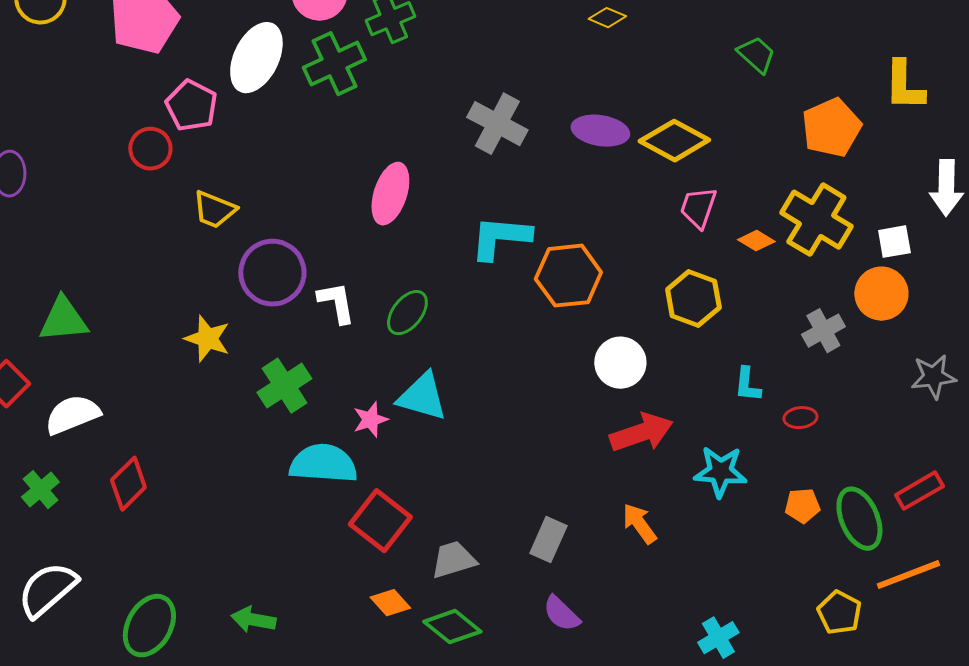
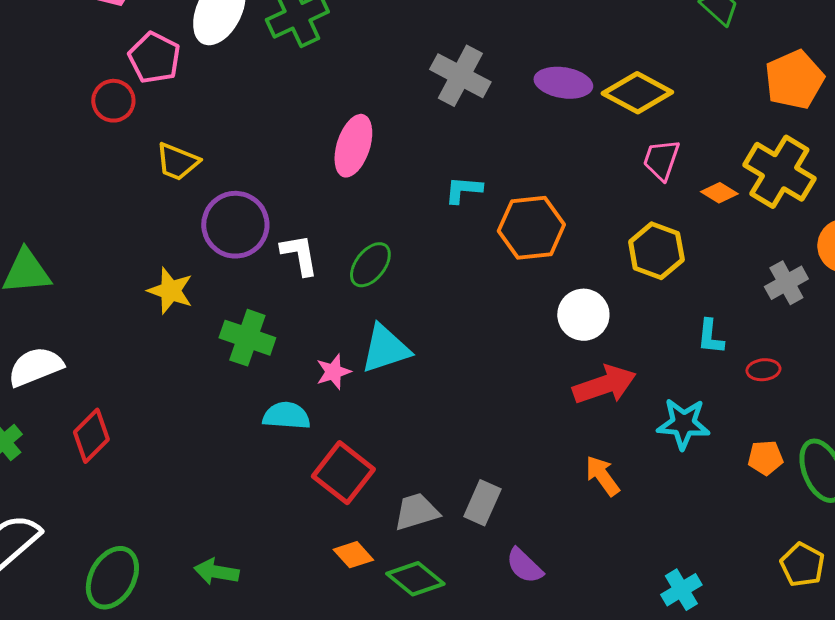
cyan L-shape: (500, 238) -> (463, 190), size x0.6
green cross: (284, 386) -> (247, 338), turned -38
cyan triangle: (422, 397) -> (385, 349), turned -34
cyan semicircle: (323, 464) -> (286, 416), size x0.7
gray rectangle: (548, 540) -> (482, 503), moved

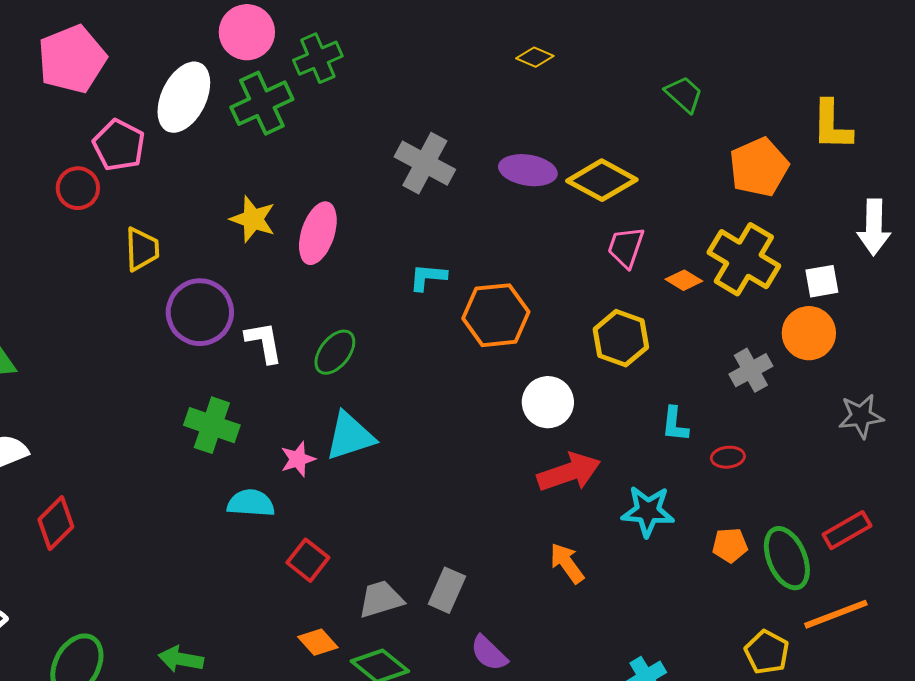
yellow trapezoid: (177, 162) -> (142, 249), turned -114
yellow star: (170, 291) -> (253, 219), moved
red square: (343, 473) -> (308, 560), size x0.7

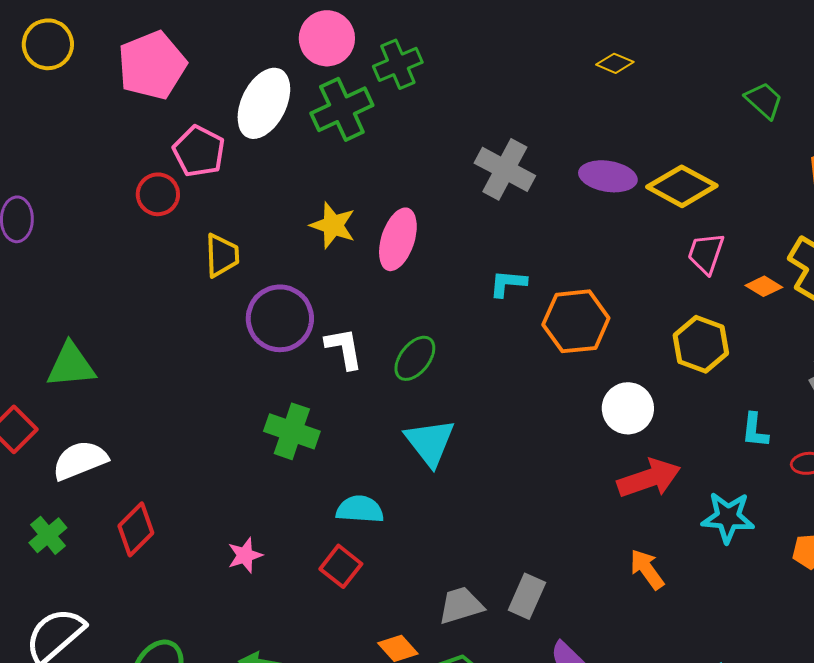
cyan triangle: (350, 436) -> (430, 442), turned -50
pink star: (298, 459) -> (245, 555), moved
cyan semicircle: (251, 503) -> (360, 509), moved
red square: (308, 560) -> (341, 566), moved

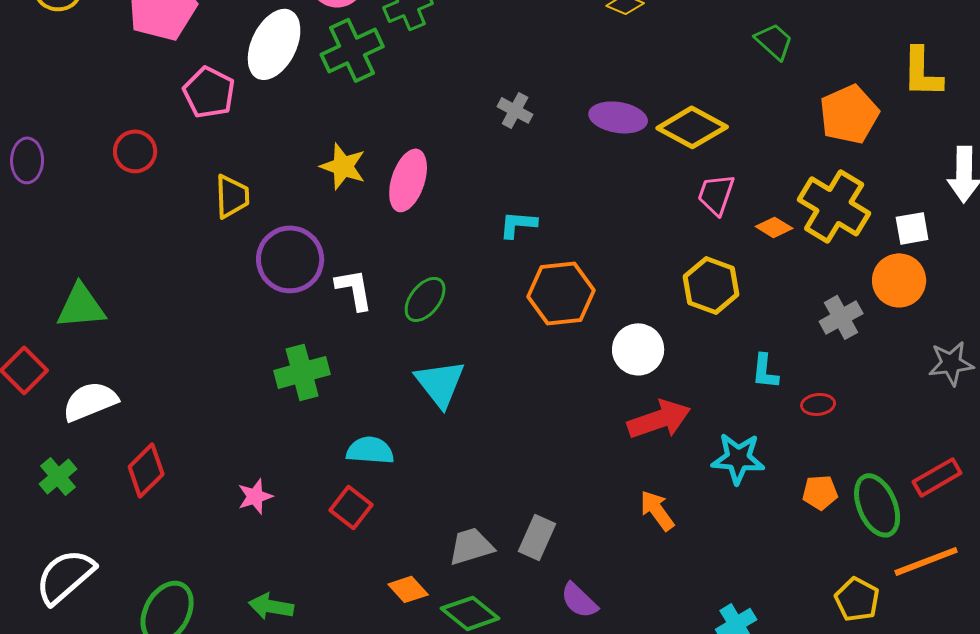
gray cross: (505, 169) -> (515, 110), size x0.6
red circle: (158, 194) -> (135, 151), moved
orange hexagon: (576, 321) -> (561, 293), moved
green cross: (292, 431) -> (302, 372), turned -34

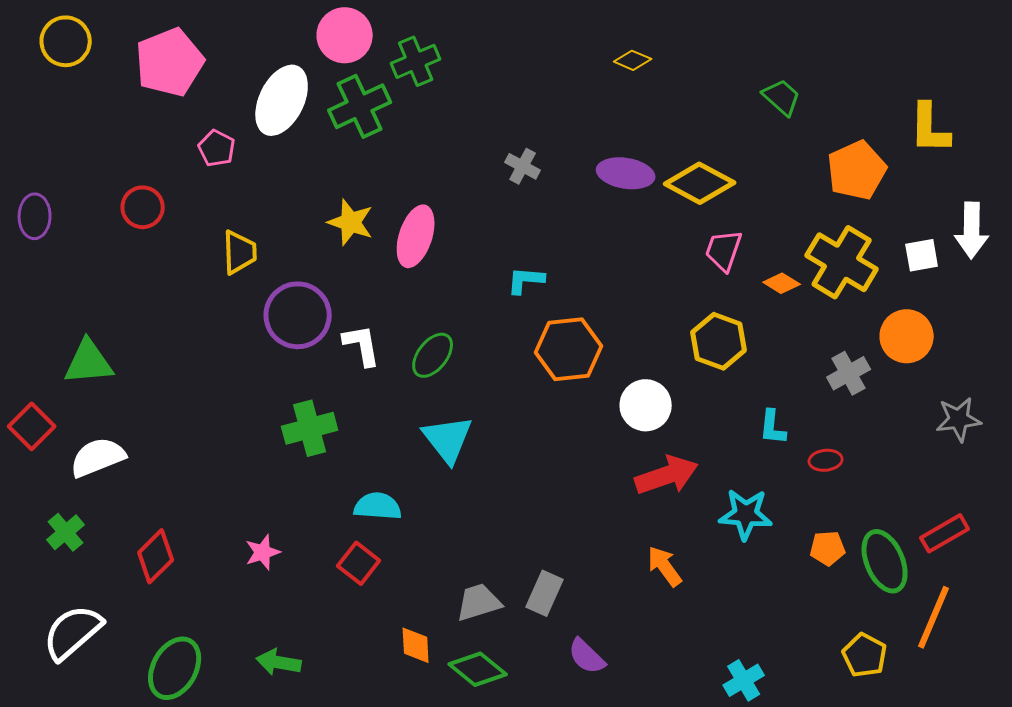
pink pentagon: (209, 92) -> (217, 148), size x0.7
white square: (912, 228) -> (922, 255), moved
red diamond: (146, 470) -> (156, 556), moved
orange line: (926, 561) -> (934, 617), turned -46
orange diamond: (408, 589) -> (416, 645), turned 39

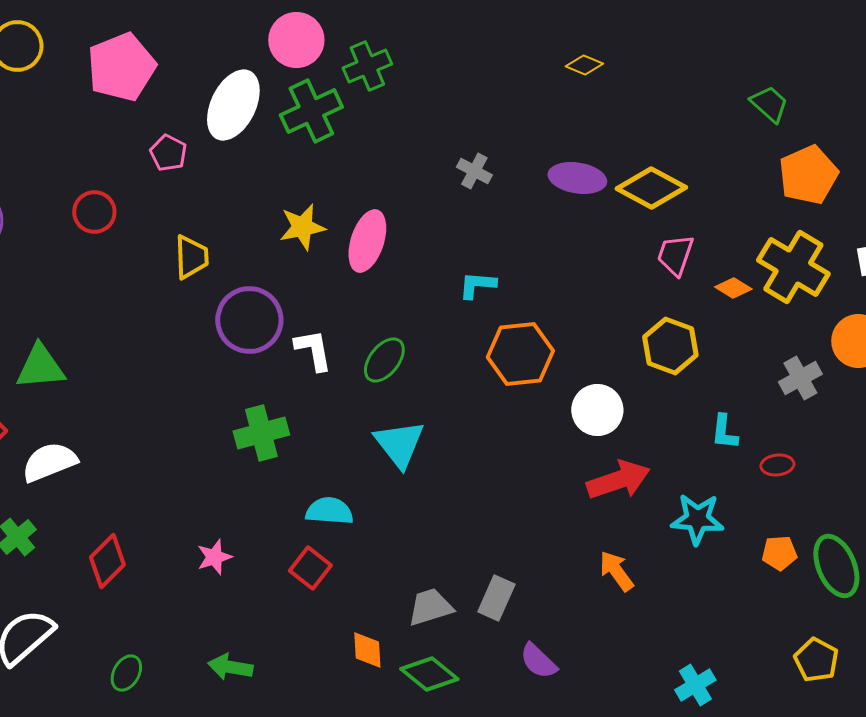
green trapezoid: (782, 97) -> (769, 104), moved
yellow star: (351, 222) -> (302, 227), turned -30
green ellipse: (175, 668) -> (126, 673), size x0.6

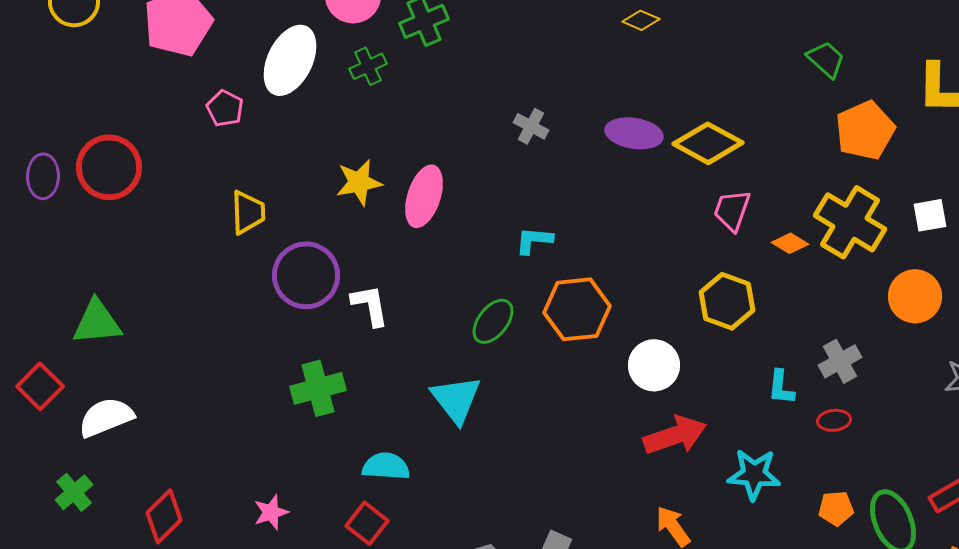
green cross: (311, 111) -> (368, 66), size x0.6
red circle: (94, 212) -> (109, 167), moved, size x1.5
green ellipse: (384, 360) -> (493, 321), moved
gray cross: (800, 378) -> (840, 361), moved

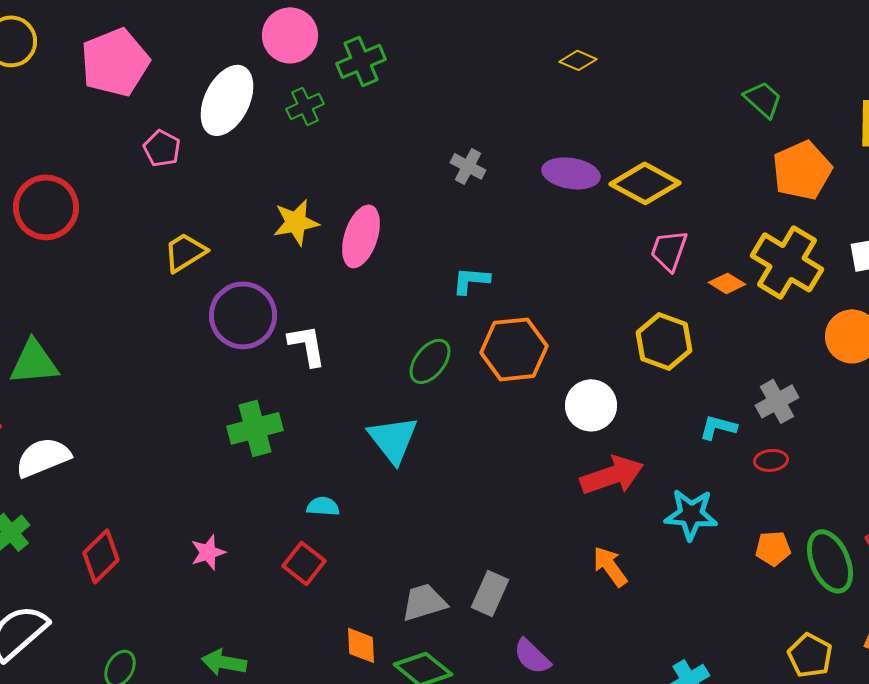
yellow trapezoid: (248, 212) -> (185, 252), turned -120
cyan L-shape: (781, 387) -> (718, 427), turned 99
cyan semicircle: (386, 466) -> (323, 506), size x0.7

